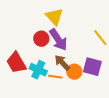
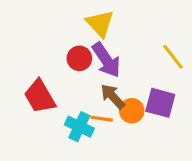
cyan cross: (38, 70) -> (79, 127), moved

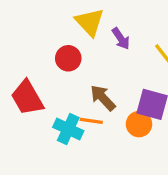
purple arrow: (106, 60) -> (121, 39), moved, size x0.6
orange circle: (132, 111) -> (139, 124), moved

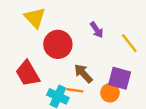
yellow triangle: (90, 22) -> (35, 18), moved
red circle: (68, 58) -> (58, 44), size x1.5

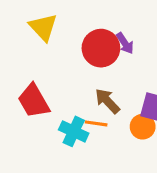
red circle: (58, 44) -> (101, 48), moved

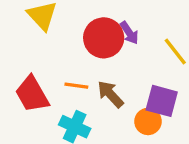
orange line: (96, 123) -> (76, 86), moved

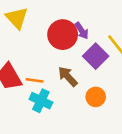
orange line: (76, 86) -> (35, 80), moved
purple square: (162, 101) -> (96, 56), moved, turned 30

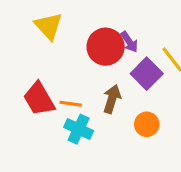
brown arrow: (68, 77) -> (112, 99), turned 60

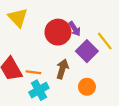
cyan cross: (79, 129) -> (39, 90), turned 36

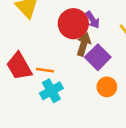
purple square: (87, 51) -> (98, 57), moved
brown arrow: (62, 69) -> (84, 44), moved

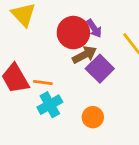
brown arrow: (84, 44) -> (84, 55), turned 45
orange circle: (107, 87) -> (93, 117), moved

